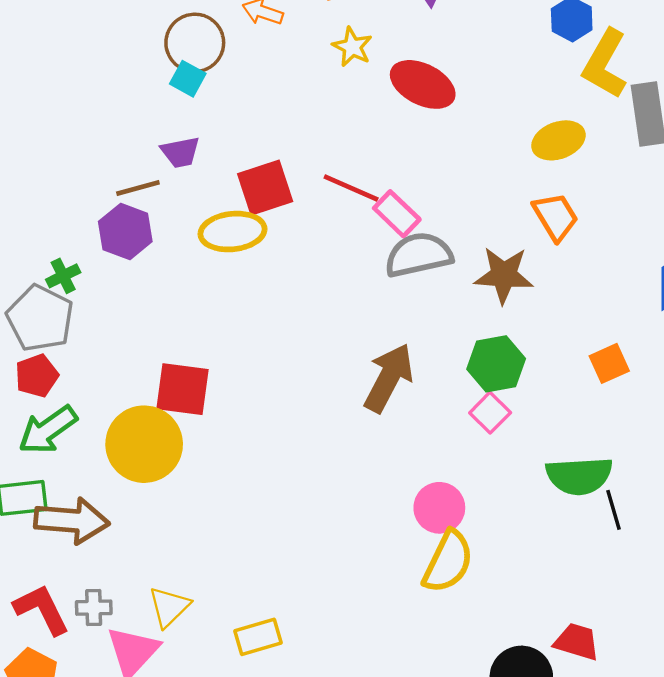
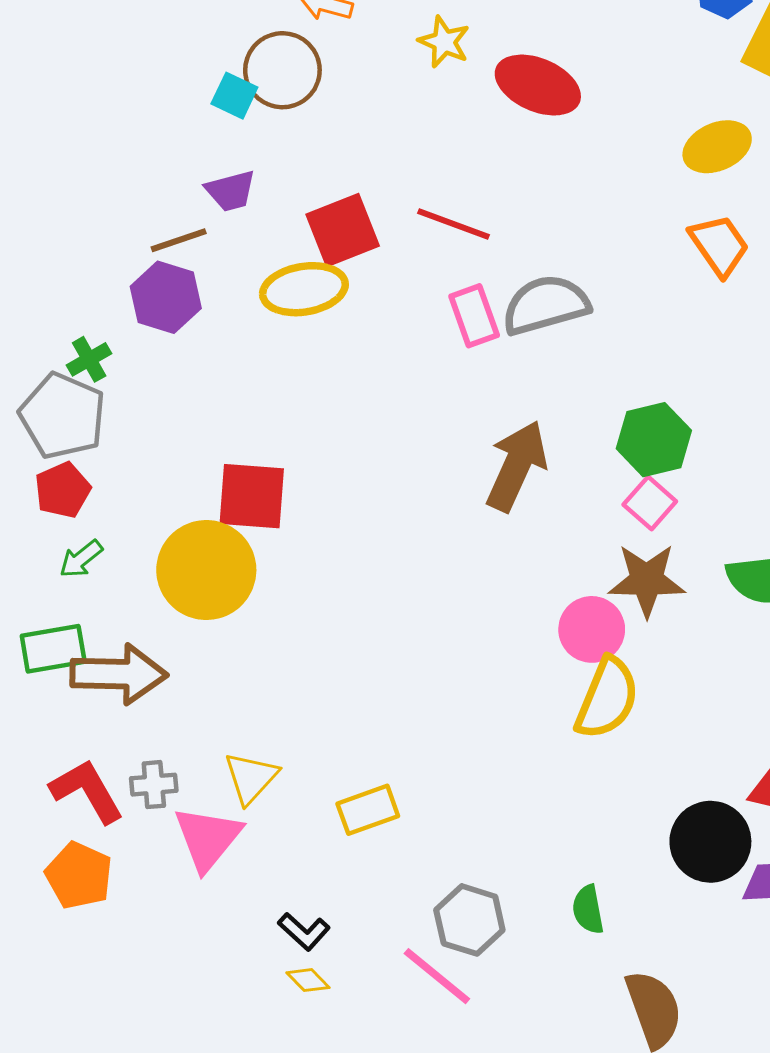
brown circle: (195, 43) -> (282, 70), moved
pink rectangle: (397, 214) -> (474, 316), moved, turned 30
brown star: (504, 275) -> (647, 580), moved
green arrow: (48, 430) -> (81, 559), size x0.6

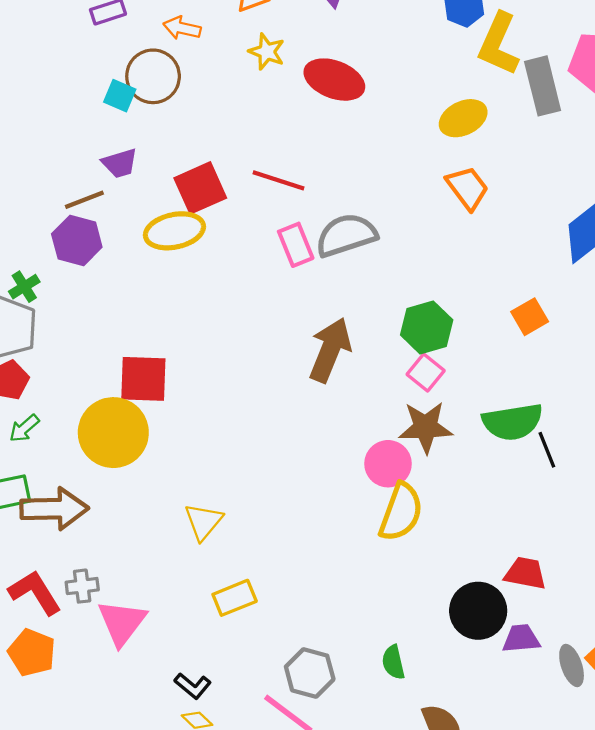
yellow triangle: (251, 778) -> (203, 522), moved

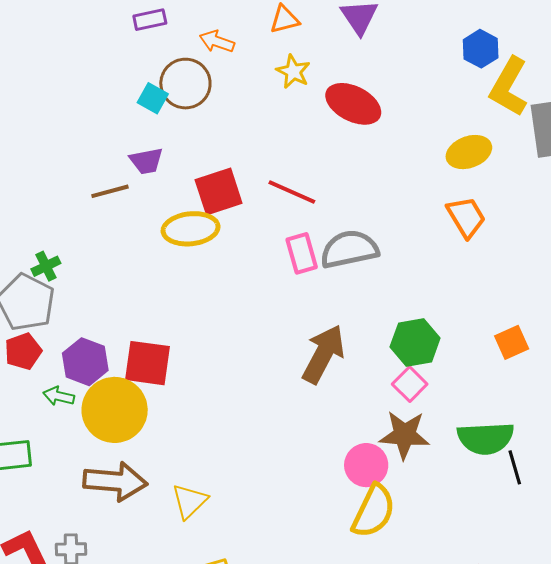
purple hexagon: (77, 241) -> (85, 362), moved
green arrow: (24, 428) -> (59, 396), moved, turned 48
brown arrow: (54, 509) -> (115, 481), moved

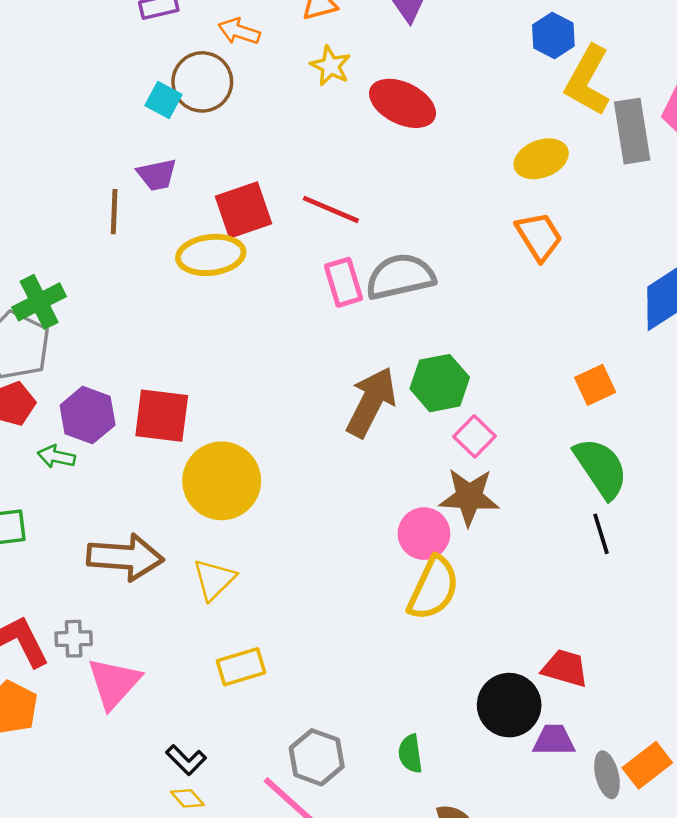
brown line: (110, 191) -> (114, 212), turned -72
green cross: (46, 266) -> (39, 302), size x1.5
green hexagon: (415, 342) -> (440, 383), moved
yellow circle: (115, 410) -> (222, 481), moved
green semicircle: (486, 438) -> (601, 468), moved, turned -120

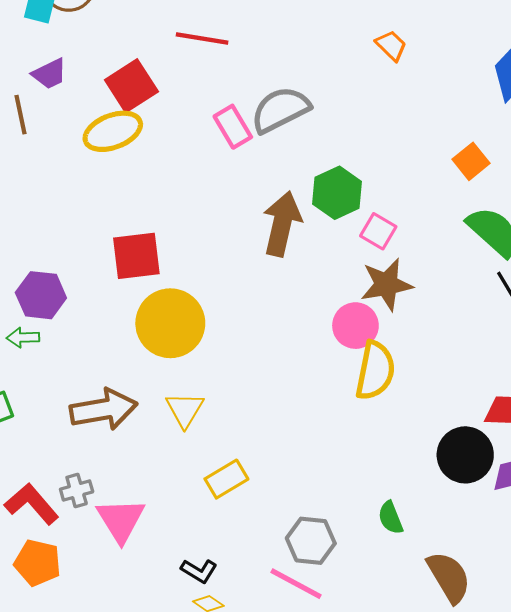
red line: (331, 209) -> (202, 38), moved
orange trapezoid: (539, 236) -> (391, 46), size x0.7
red square: (162, 416) -> (136, 256), moved

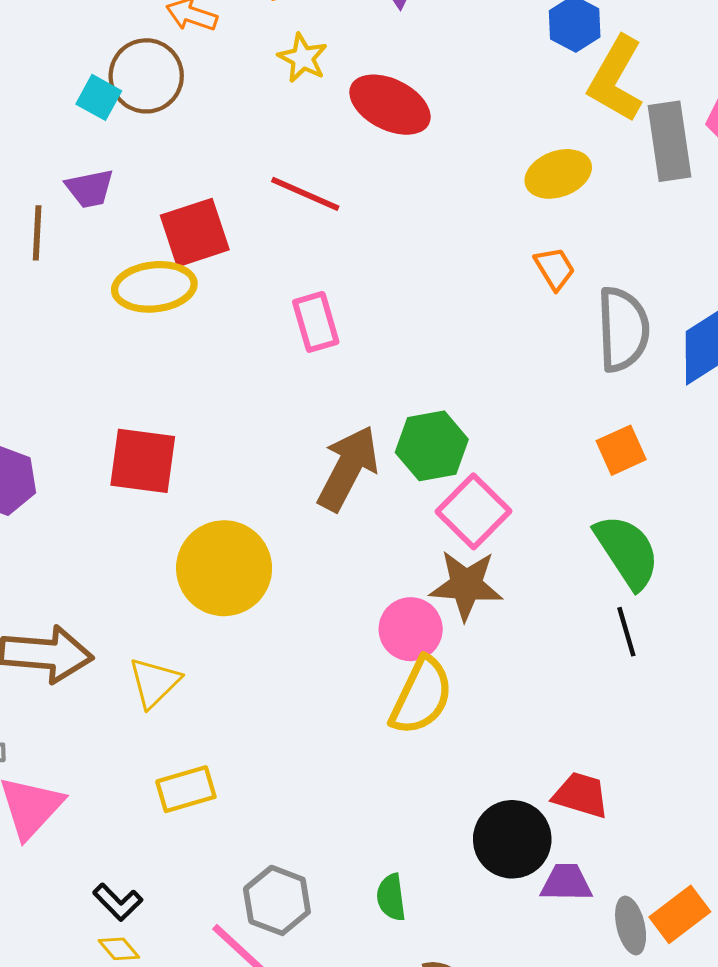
gray semicircle: (280, 110) -> (623, 329), moved, turned 100
pink square: (378, 231) -> (473, 511), size x1.4
yellow circle: (170, 323) -> (224, 568), moved

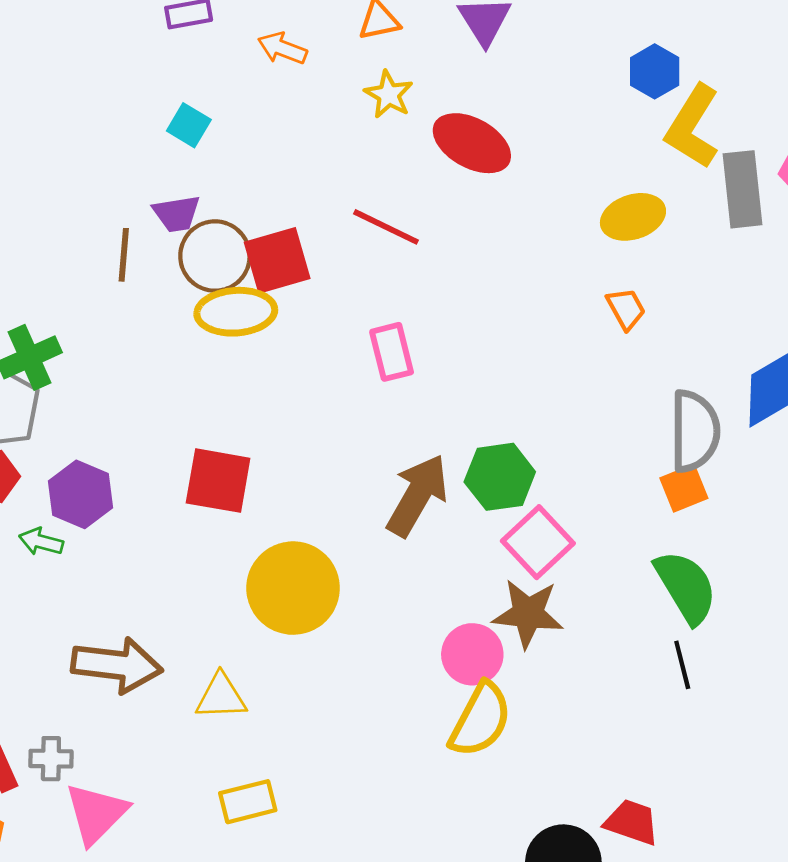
brown circle: (146, 76) -> (215, 256), moved
gray semicircle: (623, 329) -> (695, 431), moved
yellow triangle: (154, 682) -> (221, 697), turned 40

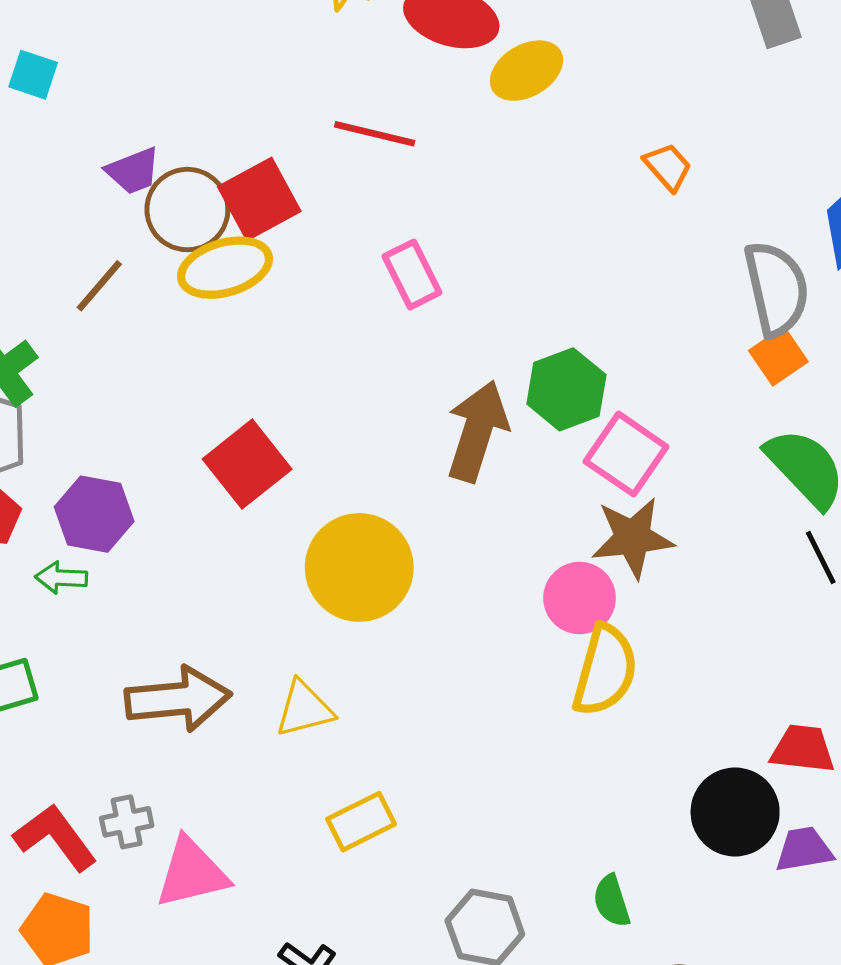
cyan square: (189, 125) -> (33, 75), moved
yellow ellipse: (633, 217) -> (526, 71), moved
brown line: (124, 255) -> (99, 286), moved, turned 48
red square: (218, 481) -> (247, 464), turned -36
pink triangle: (96, 813) -> (192, 873), turned 44

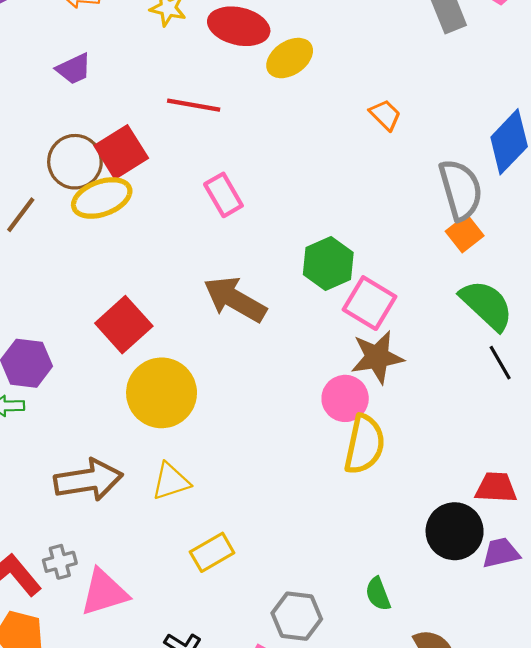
purple trapezoid: (133, 171) -> (74, 69), moved
brown arrow: (477, 431) -> (235, 299), moved, turned -74
yellow circle: (359, 567) -> (162, 393), moved

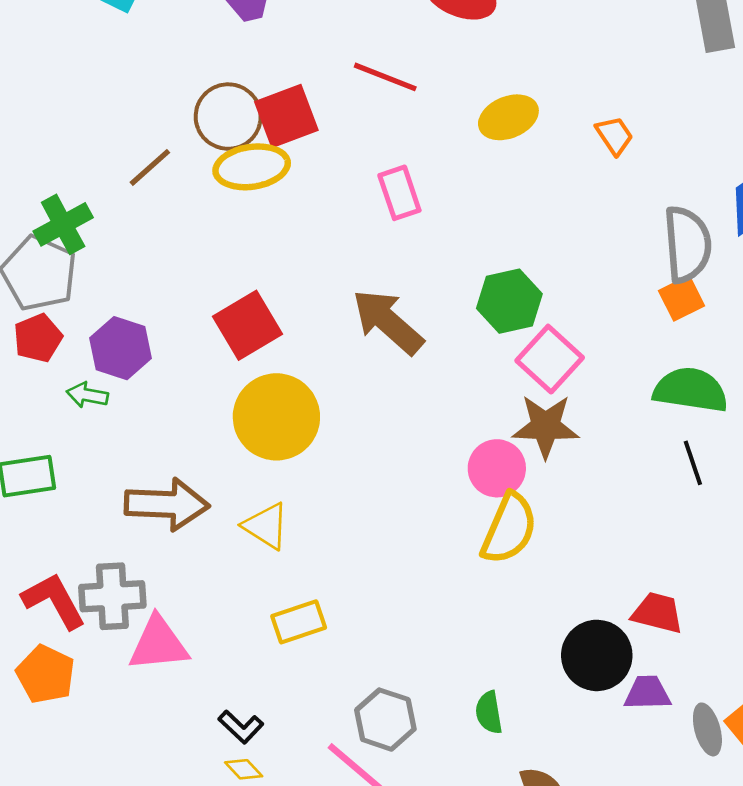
yellow ellipse: (290, 58) -> (508, 117), moved
green semicircle: (487, 305) -> (691, 390), turned -46
yellow triangle: (171, 481) -> (266, 526), turned 39
gray cross: (60, 562) -> (112, 596), size x1.6

